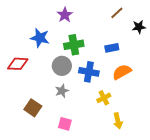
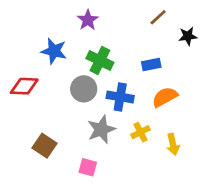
green cross: (74, 45) -> (100, 60), turned 36
gray star: (62, 91) -> (101, 129), moved, size x1.5
yellow arrow: (118, 121) -> (173, 144), moved

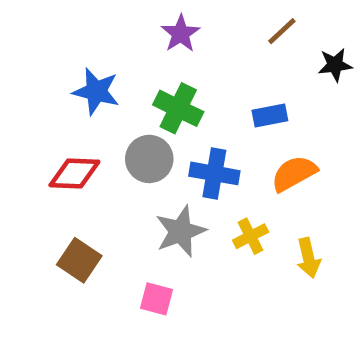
purple star: (88, 20) -> (181, 34), moved
red diamond: (24, 86) -> (74, 173), moved

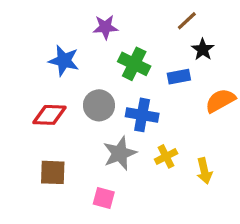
purple star: (181, 34) -> (105, 27), moved, turned 30
black star: (335, 65) -> (203, 49), moved, turned -30
green cross: (178, 108) -> (134, 64), moved
orange semicircle: (294, 173) -> (220, 101), moved
brown square: (79, 260) -> (53, 172), turned -32

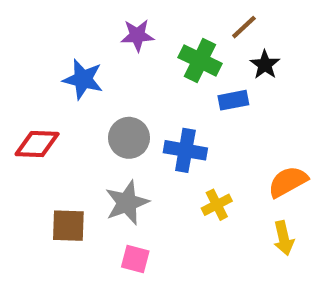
green cross: (134, 64) -> (200, 60), moved
orange semicircle: (220, 101) -> (288, 182), moved
red diamond: (49, 115) -> (37, 144), moved
gray star: (120, 153) -> (127, 203), moved
yellow arrow: (204, 171) -> (284, 238), moved

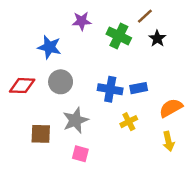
blue rectangle: (233, 100) -> (139, 88), moved
gray circle: (129, 138) -> (61, 82), moved

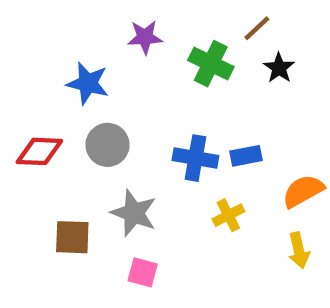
gray star: (75, 120) -> (134, 213), turned -30

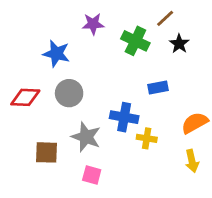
blue rectangle: (246, 156) -> (158, 87), moved
blue cross: (195, 158) -> (124, 117), moved
yellow cross: (228, 215) -> (147, 138), turned 36

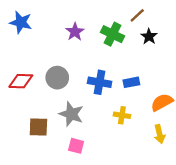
purple star: (93, 24) -> (75, 32), moved, turned -30
blue star: (56, 54) -> (21, 22), moved
blue rectangle: (158, 87) -> (131, 82), moved
blue cross: (124, 117) -> (100, 82), moved

